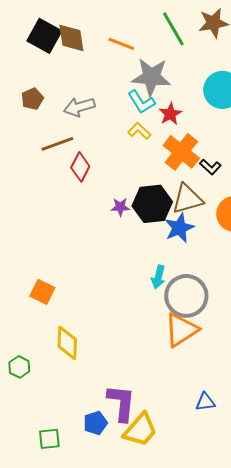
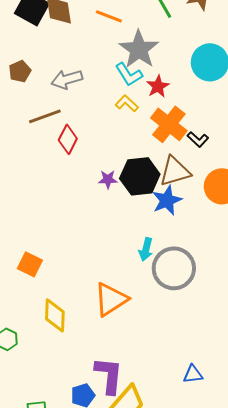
gray star: (151, 77) -> (139, 49), turned 30
orange triangle: (181, 330) -> (111, 299), moved

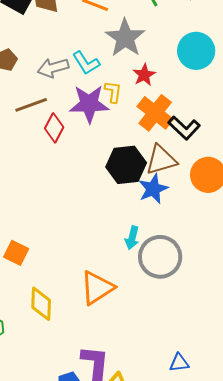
cyan L-shape: (129, 74) -> (86, 63), moved
yellow L-shape: (127, 103) -> (113, 92), turned 55
black L-shape: (198, 139) -> (184, 128), size x1.5
purple star: (108, 179) -> (89, 104), moved, size x2.0

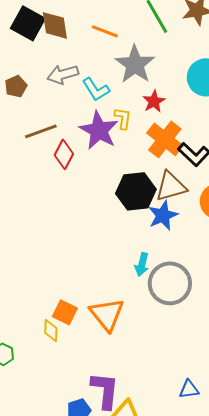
gray arrow: (53, 68) -> (63, 74), moved
purple star: (89, 104) -> (99, 130), turned 30
orange square: (16, 253) -> (65, 312), moved
orange triangle: (97, 288) -> (107, 314), turned -36
yellow diamond: (41, 304) -> (51, 330), size x0.7

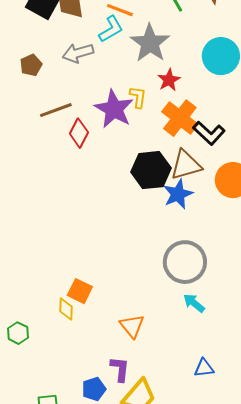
cyan L-shape: (96, 89) -> (111, 29), moved, turned -88
cyan arrow: (142, 264) -> (194, 303), moved, turned 115
orange triangle: (107, 314) -> (132, 326), moved, size x0.7
purple L-shape: (105, 390) -> (120, 369), size x0.7

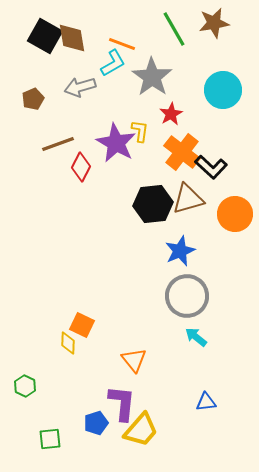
blue star: (178, 194) -> (180, 251), moved
green hexagon: (18, 333) -> (25, 386), moved
purple L-shape: (120, 369) -> (122, 403), size x1.4

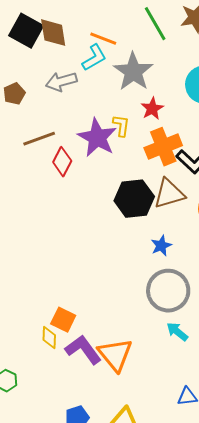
orange cross: (182, 152) -> (163, 147), turned 30
blue star: (180, 251) -> (161, 246), size x0.7
orange triangle: (134, 360) -> (115, 355), size x1.4
purple L-shape: (122, 403) -> (83, 350), moved, turned -42

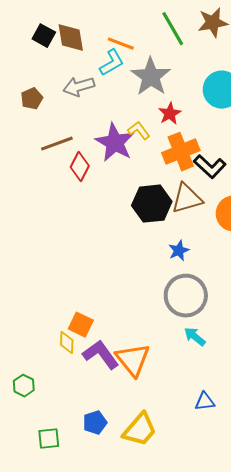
black square: (26, 31) -> (44, 36), size x0.7
yellow L-shape: (121, 126) -> (139, 131), turned -45

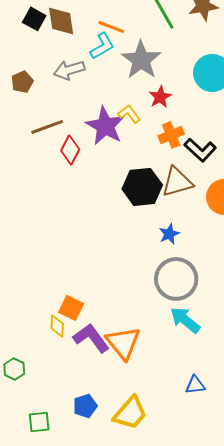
orange cross: (181, 152) -> (171, 135), size x0.7
cyan arrow: (195, 337) -> (185, 320), size x1.4

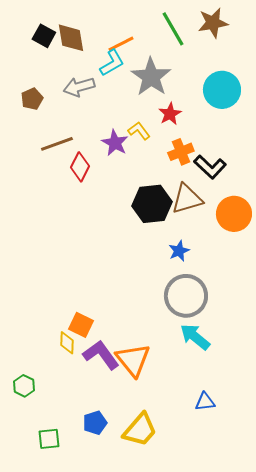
orange line: (111, 27) -> (121, 44), turned -48
purple star: (105, 126) -> (115, 143), size x0.7

